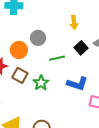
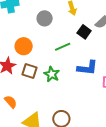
gray circle: (38, 38) -> (45, 18), moved

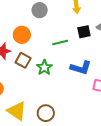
gray circle: (45, 18) -> (40, 10), moved
black square: (84, 32) -> (84, 32), turned 32

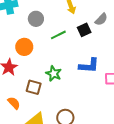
green line: (60, 42) -> (58, 35), moved
brown square: (23, 60) -> (34, 87), moved

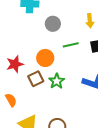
orange circle: (24, 47) -> (45, 58), moved
brown square: (34, 87) -> (36, 79), moved, turned 35

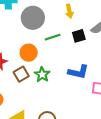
gray circle: (53, 24) -> (33, 18), size x1.5

